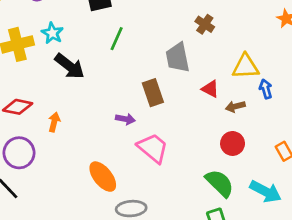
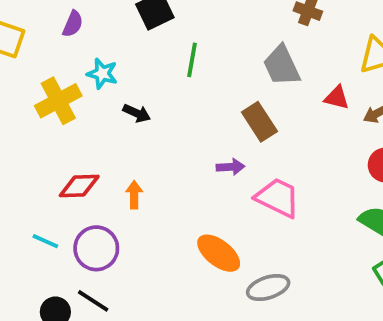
black arrow: (70, 66) -> (137, 113), size x0.6

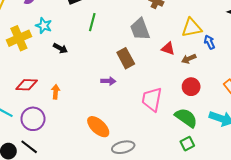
pink trapezoid: (278, 198) -> (152, 99), moved, turned -110

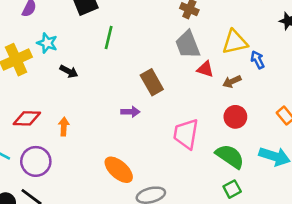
gray trapezoid: (140, 29) -> (188, 45), moved

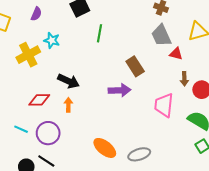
black arrow: (69, 71) -> (68, 81), moved, size x1.5
brown arrow: (232, 82) -> (184, 79), moved, turned -64
purple arrow: (130, 112) -> (120, 90), size x1.5
orange ellipse: (119, 170) -> (105, 148), moved

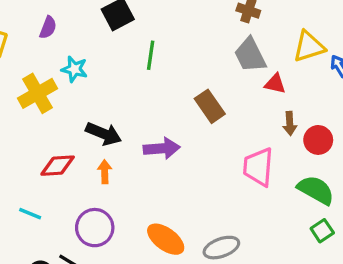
purple arrow: (120, 90) -> (162, 148), moved
purple circle: (48, 133) -> (95, 228), moved

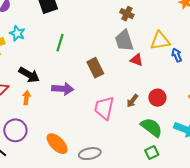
green line: (151, 55) -> (60, 43), moved
brown arrow: (290, 123) -> (132, 101), moved, turned 32
pink trapezoid: (258, 167) -> (104, 108), moved

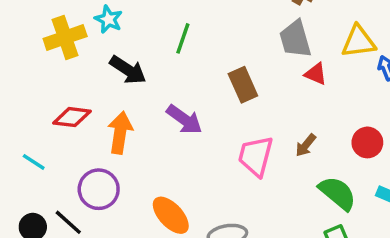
black arrow: (29, 75) -> (128, 70), moved
purple arrow: (63, 89) -> (184, 119), turned 30
orange arrow: (26, 98) -> (120, 133), size x1.6
red circle: (157, 98) -> (367, 142), moved

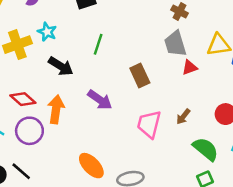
red triangle: (316, 74) -> (190, 67), turned -42
red diamond: (72, 117) -> (23, 99), turned 35
purple circle: (99, 189) -> (29, 131), moved

